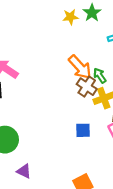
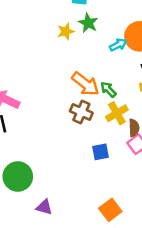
brown cross: (87, 87) -> (81, 112), moved

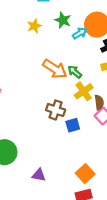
green star: (88, 23) -> (63, 20), moved
brown cross: (81, 112) -> (56, 110), moved
purple triangle: (44, 207) -> (39, 175), moved

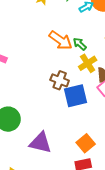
blue square: (73, 125) -> (76, 96), size x1.6
purple triangle: (39, 175) -> (40, 143), size x1.6

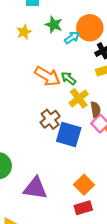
brown cross: (60, 80) -> (50, 119), turned 36
blue square: (76, 96) -> (69, 134), turned 35

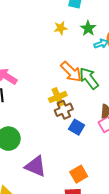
green arrow: (68, 78) -> (89, 78), size x1.6
yellow cross: (79, 98) -> (58, 97), moved
blue square: (69, 134) -> (77, 127), size x0.7

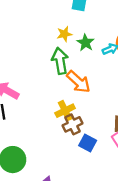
green star: (88, 28) -> (85, 43), moved
green arrow: (89, 78) -> (60, 61), moved, turned 30

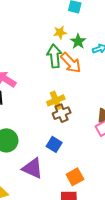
orange arrow: (78, 82) -> (71, 63), moved
blue square: (88, 143) -> (54, 144), moved

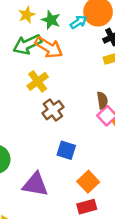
green arrow: (54, 56) -> (27, 44), turned -95
yellow cross: (56, 100) -> (38, 81), moved
blue square: (54, 144) -> (66, 150), moved

